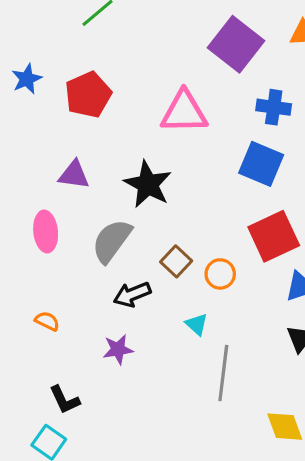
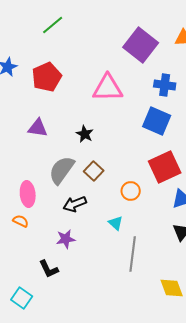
black star: (148, 184) -> (85, 134), size x0.6
pink ellipse: (46, 231) -> (28, 194), moved
brown square: (176, 261) -> (94, 171), moved
black L-shape: (64, 400) -> (49, 269), moved

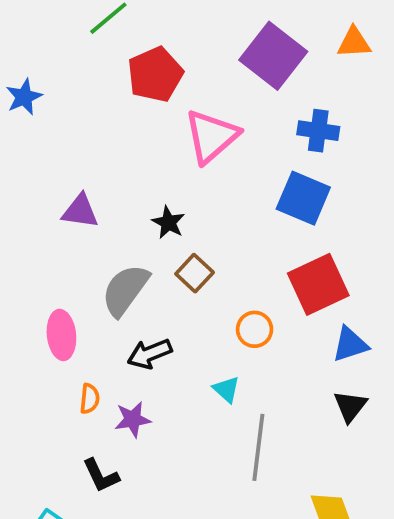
red pentagon: (47, 77) -> (155, 74), moved
pink triangle: (108, 88) -> (211, 136), turned -40
brown square: (94, 171) -> (195, 273), moved
orange semicircle: (21, 221) -> (90, 399), moved, turned 70

